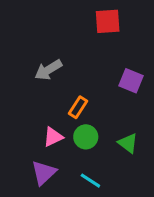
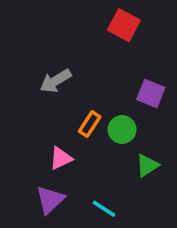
red square: (108, 21) -> (124, 25), turned 32
green circle: (86, 137) -> (122, 129), moved
green triangle: (128, 143) -> (147, 165), turned 50

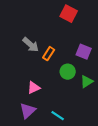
gray arrow: (55, 81) -> (31, 45), turned -108
orange rectangle: (90, 124) -> (49, 54), moved
green triangle: (147, 165) -> (87, 82), moved

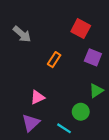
red square: (69, 14) -> (81, 29), moved
gray arrow: (31, 45) -> (22, 34), moved
green circle: (68, 72) -> (81, 112), moved

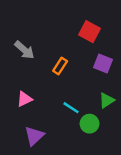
gray arrow: (22, 34) -> (24, 50), moved
pink triangle: (37, 97) -> (24, 99), moved
cyan line: (64, 128) -> (71, 108), moved

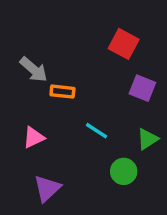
orange rectangle: (60, 66) -> (62, 92), moved, turned 63
cyan line: (71, 108) -> (96, 131), moved

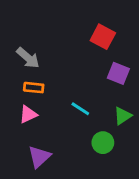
orange rectangle: (62, 92) -> (34, 88), moved

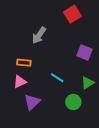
red square: (103, 37) -> (72, 14), moved, turned 30
gray arrow: (28, 58) -> (39, 35), moved, turned 84
purple triangle: (39, 157) -> (32, 102), moved

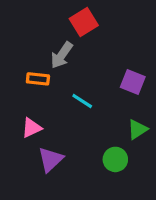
red square: (72, 14) -> (84, 22), moved
orange rectangle: (24, 63) -> (38, 79), moved
cyan line: (57, 78) -> (82, 101), moved

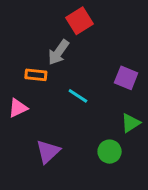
pink triangle: (32, 128) -> (18, 108), moved

